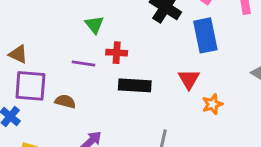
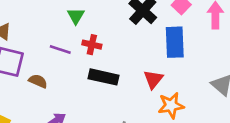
orange star: (212, 104) -> (171, 105), size x1.4

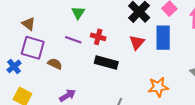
green triangle: (76, 16) -> (78, 13), moved
red triangle: (153, 79) -> (137, 42), moved

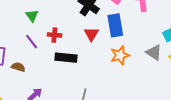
purple line: (73, 40) -> (32, 42), turned 42
orange star: (158, 87) -> (120, 55), moved

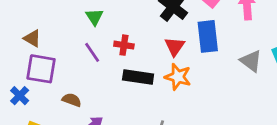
gray triangle: (154, 52) -> (251, 61), moved
orange star: (120, 55) -> (178, 77), moved, turned 30
brown semicircle: (18, 67) -> (72, 100), moved

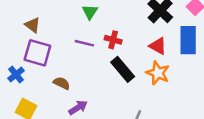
red triangle: (175, 46) -> (158, 46), turned -42
purple line: (92, 52) -> (84, 43), turned -48
black rectangle: (138, 77) -> (123, 69), turned 35

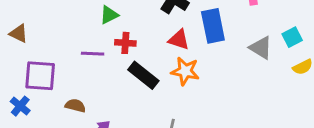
green triangle: (90, 12) -> (109, 15), moved, turned 42
brown triangle: (33, 25) -> (19, 33), moved

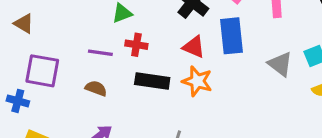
black rectangle: (143, 75) -> (152, 81), turned -36
blue cross: (20, 106) -> (18, 101), turned -30
brown semicircle: (75, 106) -> (96, 88), moved

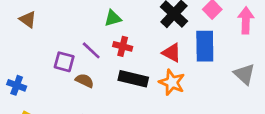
purple line: (100, 53) -> (91, 50), turned 30
purple square: (42, 71) -> (64, 62), moved, size x0.7

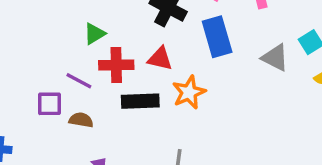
red cross: (123, 46) -> (116, 65), size x1.4
red triangle: (172, 53) -> (160, 59), moved
orange star: (172, 82) -> (189, 92), turned -30

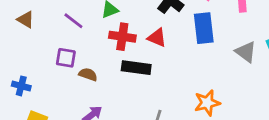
purple line: (79, 81) -> (73, 21), moved
orange star: (189, 92) -> (207, 103), moved

